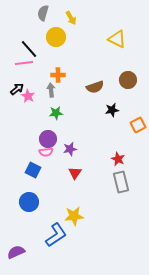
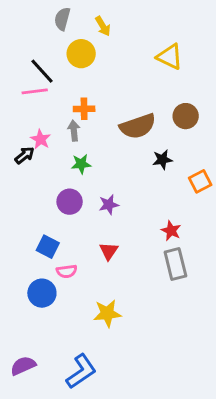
brown semicircle: (95, 87) -> (138, 126), size x1.4
black arrow: (17, 89) -> (25, 155), moved
purple star: (70, 149) -> (109, 205), moved
pink semicircle: (46, 152) -> (67, 271), moved
blue L-shape: (56, 235) -> (81, 371), moved

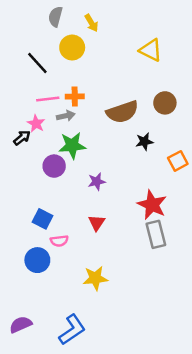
pink line: (35, 91) -> (48, 99), moved
gray arrow: (74, 131) -> (66, 116), turned 84
green star: (81, 164) -> (72, 145), size x1.5
purple circle: (70, 202) -> (54, 166), moved
red star: (171, 231) -> (152, 205), size x1.6

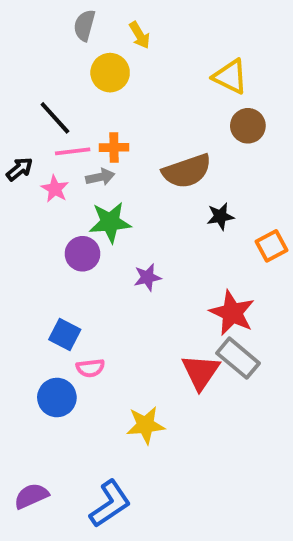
black line: (37, 63) -> (55, 118), moved
brown circle: (165, 103) -> (248, 126), moved
black arrow: (22, 138) -> (19, 169), moved
red triangle: (97, 223) -> (201, 372), moved, size x1.5
gray rectangle: (156, 234) -> (238, 358), turned -36

